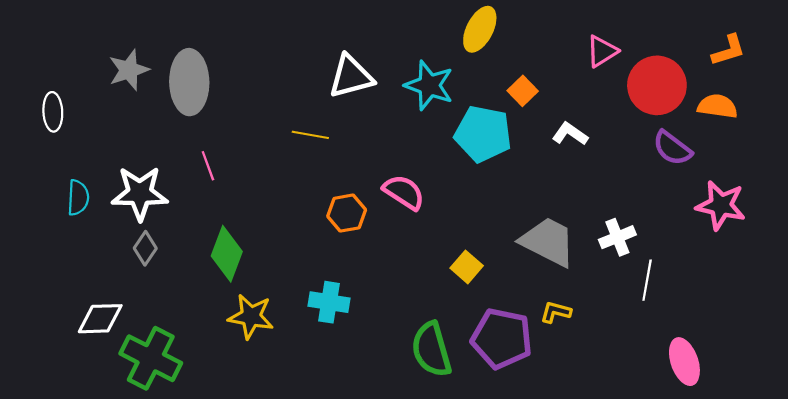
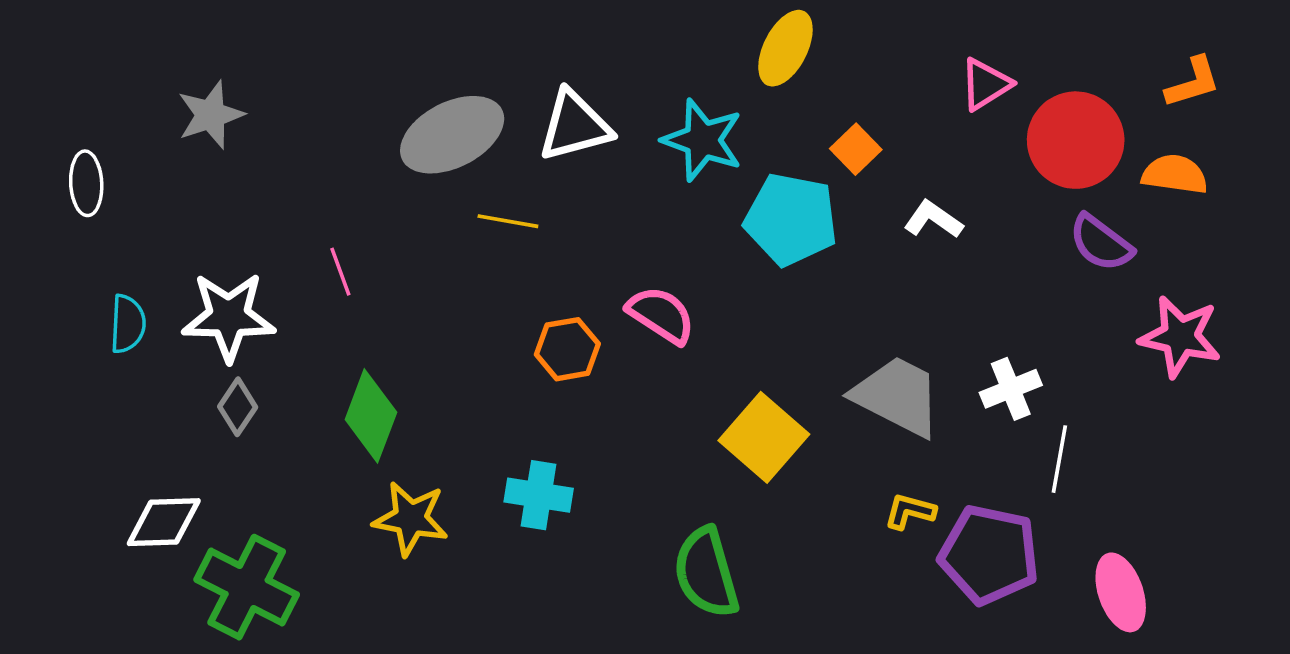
gray ellipse: (189, 82) -> (452, 135), moved, turned 64
yellow square: (467, 267) -> (764, 437), size x1.6
purple pentagon: (502, 338) -> (989, 555), moved

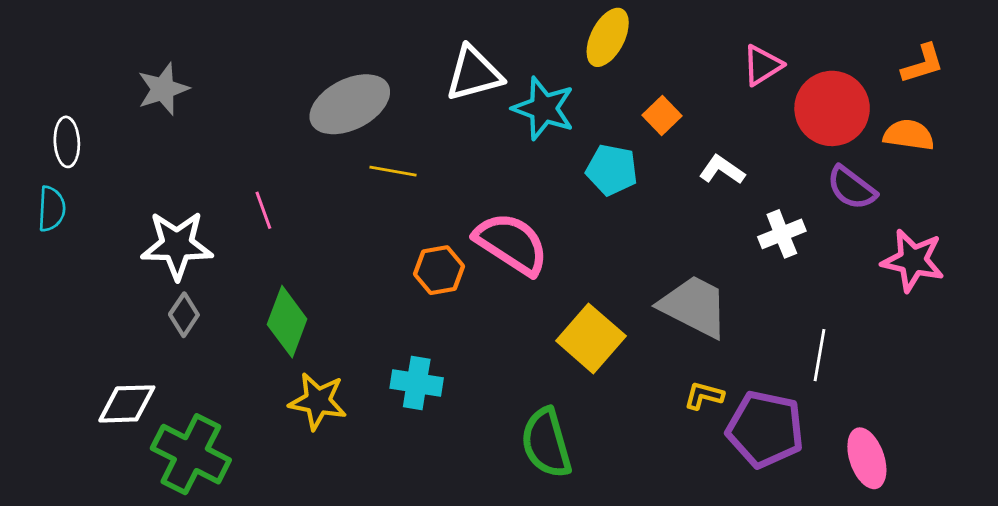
white triangle: (575, 126) -> (474, 74), moved
cyan pentagon: (791, 219) -> (612, 170), size x0.7
pink semicircle: (661, 315) -> (511, 244), size x1.4
cyan semicircle: (128, 324) -> (52, 209), moved
white cross: (1011, 389) -> (782, 234), moved

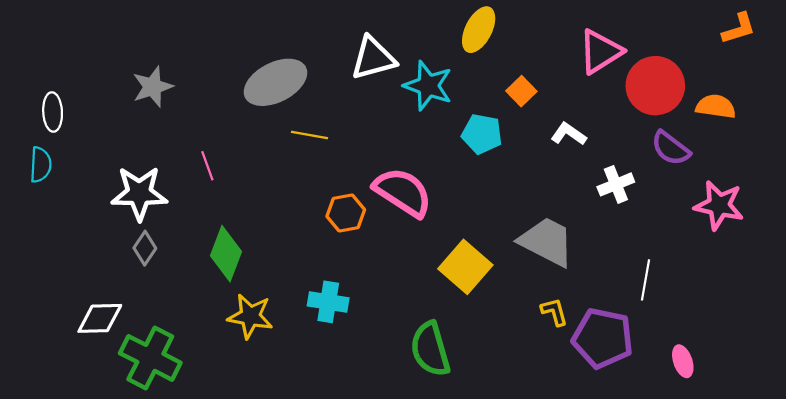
orange L-shape: (923, 64) -> (739, 29), moved
pink triangle: (762, 65) -> (600, 52), size x1.4
gray star: (163, 89) -> (153, 87), moved
yellow L-shape: (704, 396) -> (554, 312), turned 60
pink ellipse: (867, 458) -> (683, 361), size x0.7

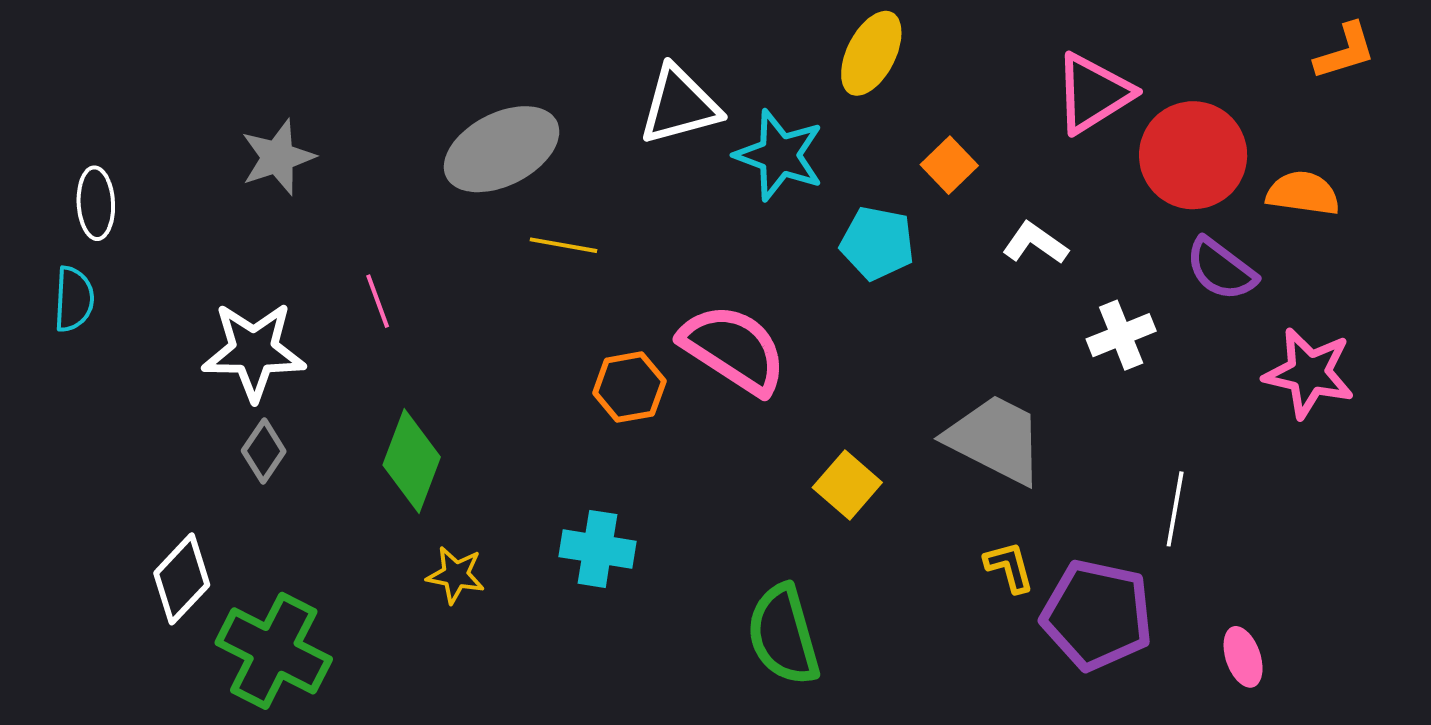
yellow square: (465, 267) -> (847, 485), size x0.7
yellow star: (250, 316) -> (456, 575), size x0.7
white diamond: (100, 318) -> (182, 579), turned -45

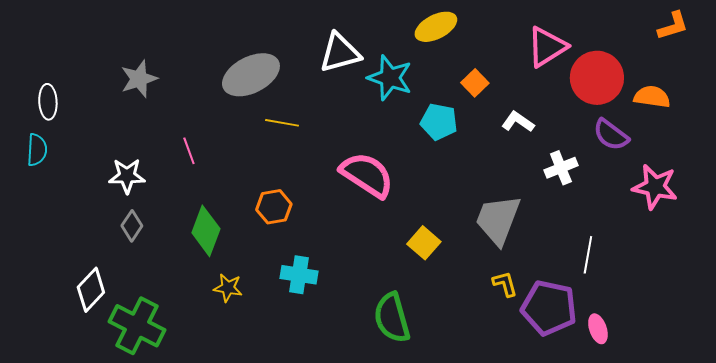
yellow ellipse: (871, 53) -> (436, 27), turned 36
white star: (254, 351) -> (127, 176), size x0.7
orange hexagon: (629, 387) -> (274, 207), moved
gray trapezoid: (995, 439) -> (498, 220), turned -96
pink ellipse: (1243, 657) -> (598, 329), moved

